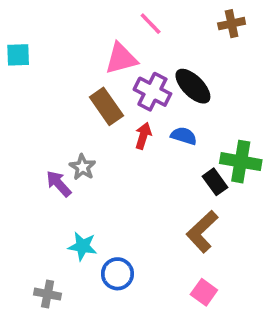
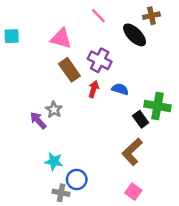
pink triangle: (121, 59) -> (61, 39), moved, turned 30
black ellipse: (193, 86) -> (135, 35), moved
gray cross: (48, 294) -> (61, 193), moved

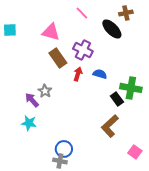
cyan star: (54, 161) -> (29, 123), moved
pink square: (133, 192) -> (135, 152), moved
gray cross: (61, 193) -> (60, 161), moved

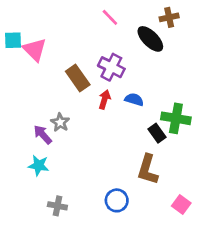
pink triangle: (51, 32) -> (35, 50), moved, turned 30
brown L-shape: (110, 126) -> (148, 170), turned -30
blue circle: (64, 149) -> (117, 200), moved
gray cross: (60, 161) -> (57, 206), moved

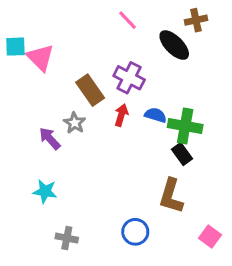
green cross: (176, 118) -> (185, 126), moved
gray star: (60, 122) -> (75, 123), moved
purple arrow: (43, 135) -> (50, 138), moved

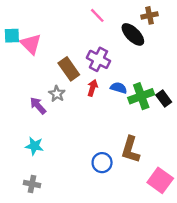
green cross: (185, 126) -> (141, 96), turned -30
black rectangle: (182, 154) -> (164, 99), moved
blue circle: (135, 232) -> (102, 163), moved
pink square: (210, 236) -> (160, 180), size x1.5
gray cross: (67, 238) -> (32, 184), moved

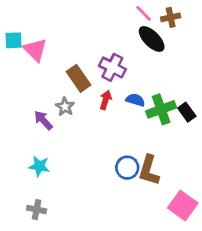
pink line: (97, 15) -> (143, 13), moved
blue circle: (102, 163) -> (127, 168), moved

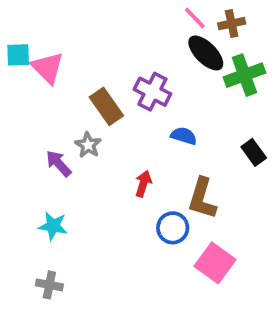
red arrow: (106, 100) -> (143, 184), moved
green cross: (161, 109) -> (244, 75), moved
brown L-shape: (149, 170) -> (202, 198), moved
pink square: (183, 206) -> (215, 263), moved

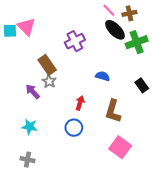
pink triangle: (48, 68) -> (26, 27), moved
purple cross: (152, 92) -> (75, 41), moved, turned 36
brown rectangle: (106, 106) -> (47, 65), moved
blue circle: (173, 228) -> (74, 128), moved

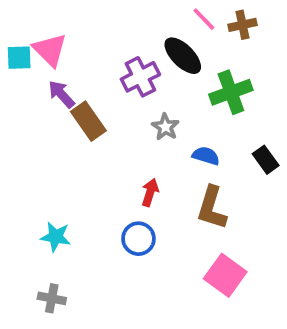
black ellipse: (115, 30) -> (183, 56), moved
green cross: (137, 42) -> (231, 92), moved
blue semicircle: (103, 76) -> (206, 156), moved
gray star: (49, 81) -> (165, 127), moved
purple arrow: (33, 92) -> (61, 94), moved

